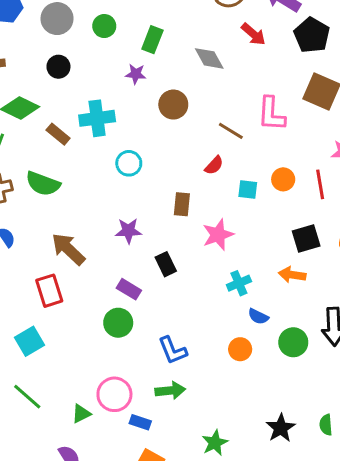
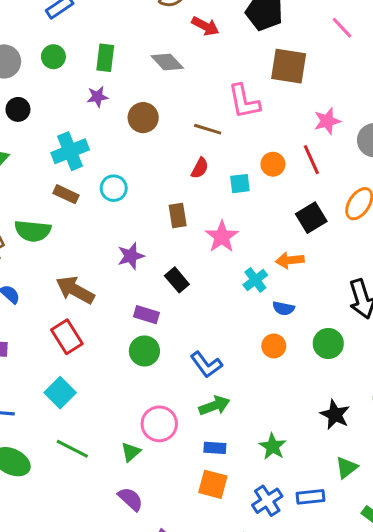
brown rectangle: (58, 134) -> (66, 194), moved
orange arrow: (292, 275) -> (290, 260), moved
green circle: (293, 342) -> (328, 343), moved
blue rectangle: (140, 422) -> (215, 448), moved

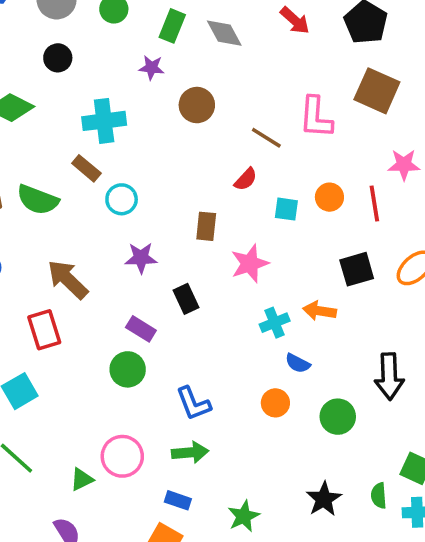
gray diamond: (167, 62) -> (224, 33), moved
cyan circle: (114, 188) -> (122, 199), moved

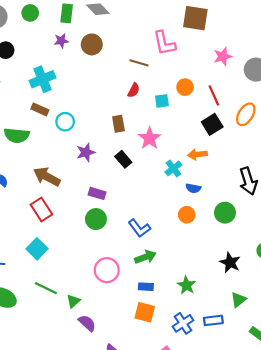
brown circle: (197, 105) -> (92, 44), moved
red line: (374, 204) -> (214, 95), moved
black rectangle: (186, 299) -> (123, 159), moved
green triangle: (82, 479) -> (73, 301), moved

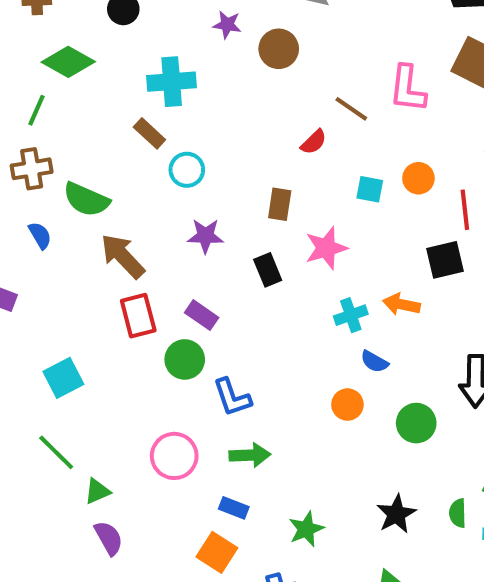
red semicircle: (134, 90) -> (314, 142), moved
green semicircle: (17, 135) -> (86, 200), moved
red rectangle: (41, 210) -> (138, 316), moved
blue L-shape: (139, 228) -> (232, 397), moved

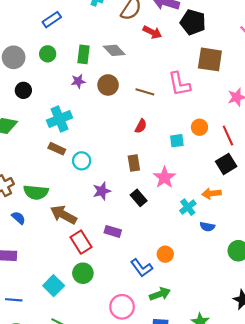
brown line: (351, 109) -> (145, 92), moved
green circle: (185, 359) -> (83, 273), moved
orange circle: (347, 405) -> (165, 254), moved

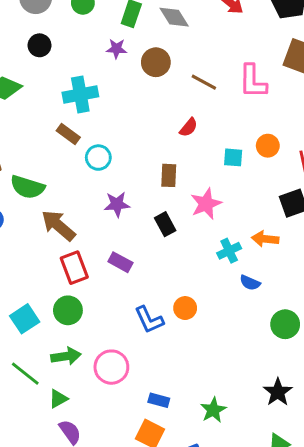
green arrow: (160, 294) -> (66, 356), moved

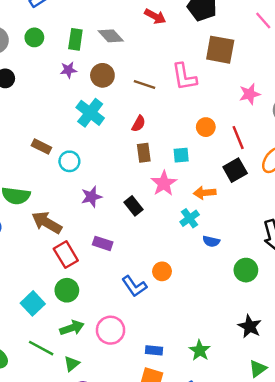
cyan cross: (80, 95) -> (90, 113), moved, turned -32
cyan square: (233, 157) -> (181, 155), moved
brown rectangle: (169, 175) -> (144, 153), moved
orange arrow: (265, 239) -> (205, 193), moved

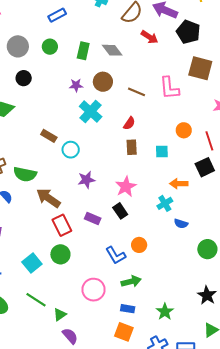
purple star: (68, 70) -> (76, 85), moved
pink star: (164, 183) -> (126, 187), moved
black rectangle: (133, 206) -> (120, 211), moved
green arrow: (72, 328) -> (131, 281), moved

